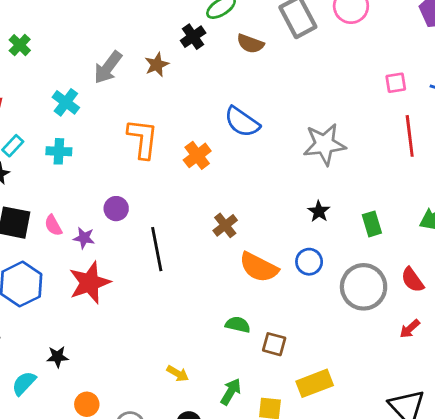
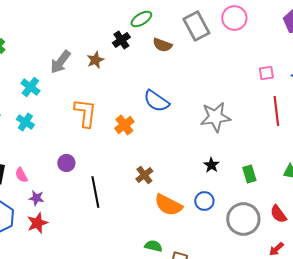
cyan cross: (59, 151) -> (25, 122), turned 30
purple star: (84, 238) -> (36, 198), moved
red star: (90, 283) -> (37, 223), moved, size x0.7

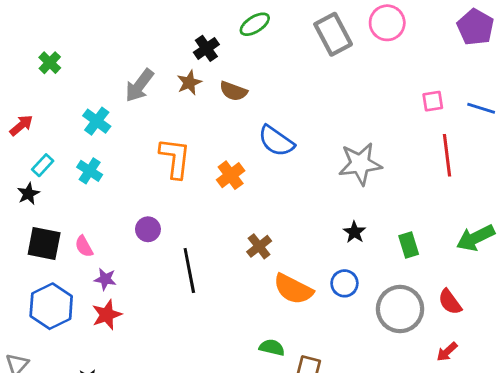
black cross: (121, 40) -> (206, 48), moved
brown semicircle: (162, 45) -> (233, 91), moved

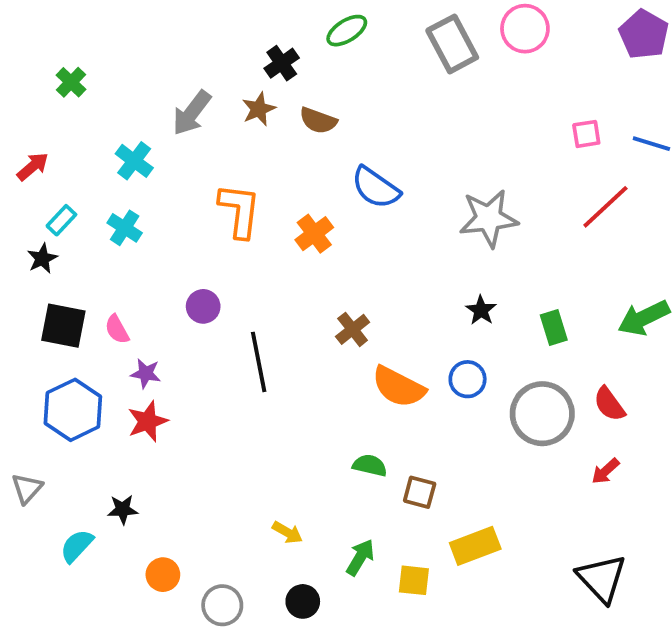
red line: (447, 155) -> (605, 207), turned 54

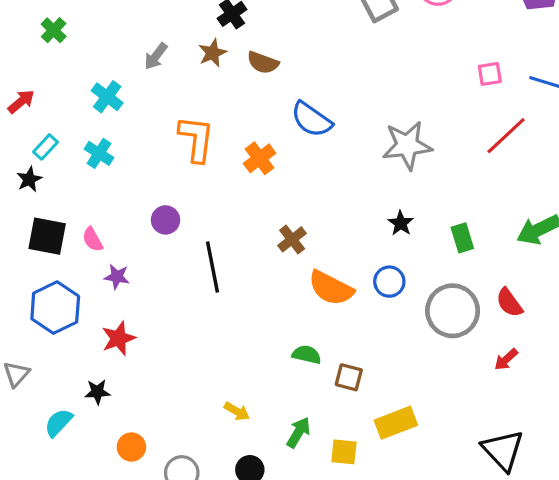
gray arrow: (192, 113) -> (156, 56), size x0.7
red star: (148, 421) -> (118, 338), moved

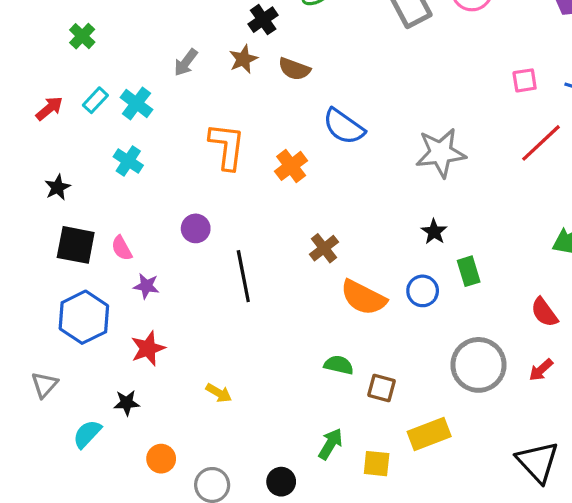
cyan rectangle: (45, 147) -> (95, 100), moved
green rectangle: (462, 238) -> (469, 271), moved
gray circle: (453, 311) -> (478, 365), moved
yellow arrow: (237, 411) -> (219, 393), moved

